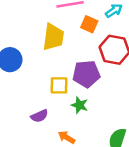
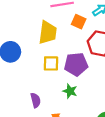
yellow square: (59, 85) -> (51, 63), moved
purple semicircle: (39, 116) -> (36, 100), turned -80

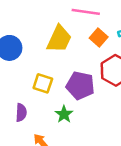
yellow square: (51, 63) -> (43, 83), moved

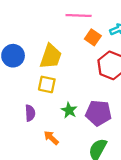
yellow trapezoid: (59, 39) -> (51, 56), moved
purple pentagon: (80, 86) -> (98, 113), moved

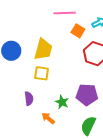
green star: (69, 110) -> (62, 102), moved

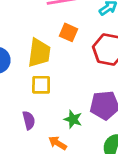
orange square: (78, 31) -> (69, 32), moved

